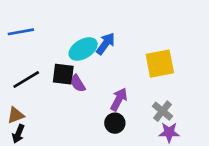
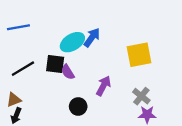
black circle: (115, 123) -> (78, 107), moved

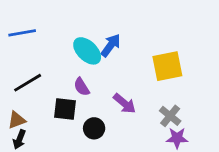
cyan ellipse: (72, 42) -> (87, 51), turned 75
black square: (55, 64) -> (65, 109), moved
purple arrow: (103, 86) -> (124, 103), turned 102

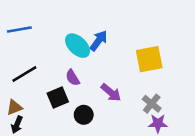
black square: (65, 109) -> (58, 97), turned -30

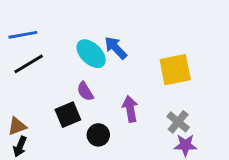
blue arrow: (99, 41) -> (116, 48), turned -80
black line: (24, 74) -> (29, 64), moved
purple arrow: (111, 93) -> (130, 109), turned -140

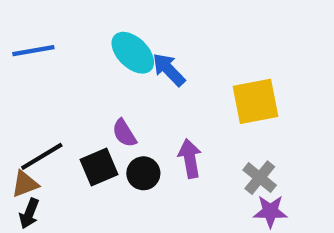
cyan ellipse: (91, 54) -> (133, 53), moved
black line: (29, 64) -> (42, 156), moved
black circle: (98, 135) -> (143, 173), moved

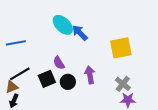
blue line: (33, 51) -> (16, 43), moved

